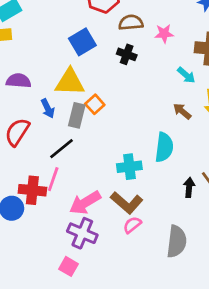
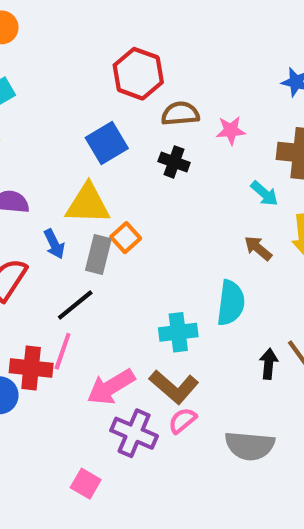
purple cross: (82, 233) -> (134, 433), moved
gray semicircle: (177, 241) -> (250, 446), turned 88

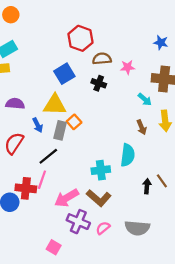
brown arrow: (258, 248) -> (142, 127), turned -152
pink semicircle: (182, 421) -> (103, 228), moved

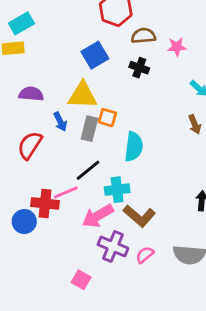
orange square: (74, 122) -> (107, 118), turned -32
cyan semicircle: (128, 155) -> (134, 147), moved
black line: (48, 156) -> (88, 170), moved
cyan cross: (101, 170) -> (117, 190), moved
pink line: (42, 180) -> (66, 192), turned 48

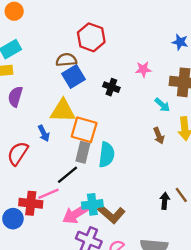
brown semicircle: (143, 36) -> (66, 60), moved
purple semicircle: (31, 94) -> (15, 97), moved, turned -78
orange square: (107, 118) -> (84, 130), size x1.6
gray rectangle: (89, 129) -> (83, 152), moved
cyan cross: (117, 190) -> (92, 204), moved

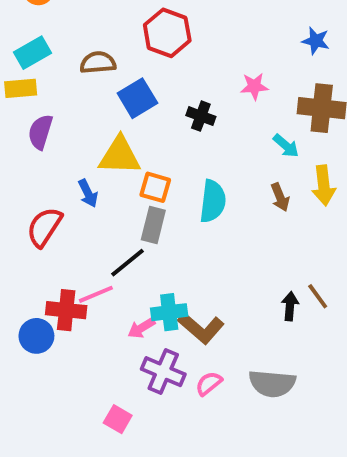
brown semicircle: (66, 60) -> (98, 63), moved
orange square: (84, 130) -> (155, 187), size x0.7
cyan semicircle: (107, 155) -> (213, 201), moved
pink arrow: (76, 214) -> (141, 328), size x0.6

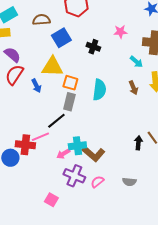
purple semicircle: (40, 132) -> (12, 55), turned 114
red semicircle: (44, 227) -> (14, 75), moved
gray semicircle: (272, 383) -> (129, 182), size x0.6

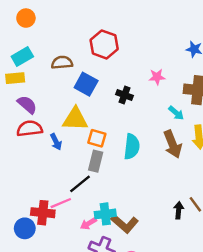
blue square: (61, 38) -> (86, 84), turned -30
red semicircle: (14, 75) -> (30, 129), turned 50
brown arrow: (133, 88) -> (173, 144), size x1.6

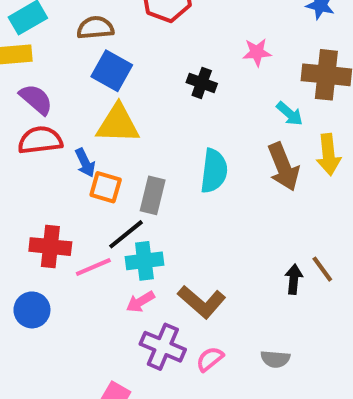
blue square: (86, 84) -> (112, 71), moved
orange square: (97, 138) -> (106, 187), moved
red cross: (43, 213) -> (50, 247), moved
cyan cross: (105, 214) -> (144, 261), moved

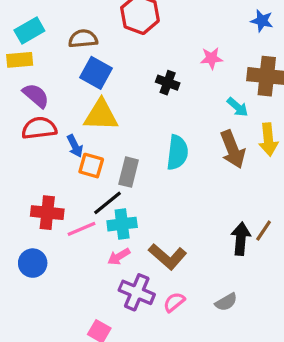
brown line: (322, 269) -> (264, 231), turned 70
black arrow: (294, 279) -> (241, 239), size x1.4
gray semicircle: (275, 359) -> (226, 302), turned -35

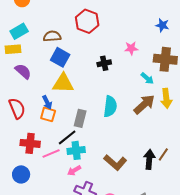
black cross: (168, 83) -> (104, 63), turned -32
red semicircle: (39, 128) -> (17, 108), moved, turned 75
brown arrow: (233, 149) -> (144, 104), turned -110
orange square: (91, 166) -> (48, 114), moved
brown L-shape: (168, 257) -> (115, 162), moved

